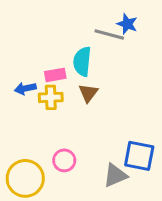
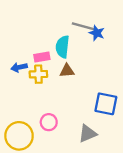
blue star: (127, 24) -> (97, 33), moved
brown triangle: (88, 93) -> (67, 71), turned 49
blue square: (139, 156) -> (106, 104), moved

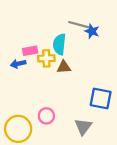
pink rectangle: (42, 57) -> (30, 51), moved
yellow cross: (38, 74) -> (46, 58), moved
gray triangle: (88, 134) -> (83, 127), turned -30

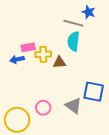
blue star: (92, 31) -> (89, 12), moved
cyan semicircle: (59, 44) -> (73, 41), moved
gray triangle: (83, 127) -> (73, 106), moved, turned -30

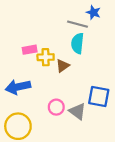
blue arrow: (17, 59) -> (18, 87), moved, size x1.6
brown triangle: (59, 62) -> (63, 66), turned -32
pink circle: (43, 108) -> (56, 107), moved

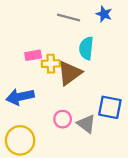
gray line: (78, 24) -> (69, 18), moved
brown triangle: (63, 66) -> (70, 73), size x1.6

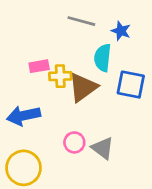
blue star: (104, 14) -> (121, 31), moved
blue square: (110, 107) -> (131, 85), moved

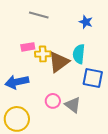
gray line: (81, 21) -> (39, 15), moved
cyan semicircle: (103, 58) -> (79, 54), moved
blue square: (131, 85) -> (93, 78), moved

